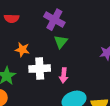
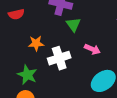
pink arrow: (64, 75) -> (92, 49), moved, turned -56

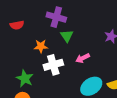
orange star: (36, 43) -> (41, 46), moved
pink arrow: (92, 49) -> (83, 58), turned 128

